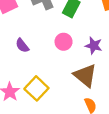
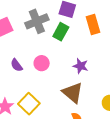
pink circle: (64, 42) -> (42, 63), moved

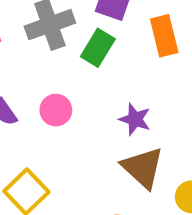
brown triangle: (73, 93) -> (143, 168), moved

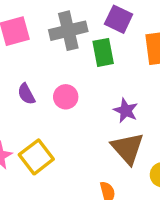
green rectangle: (98, 48) -> (103, 52), turned -48

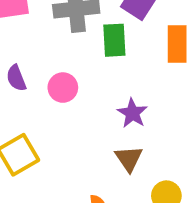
brown triangle: (128, 148) -> (129, 159), size x0.7

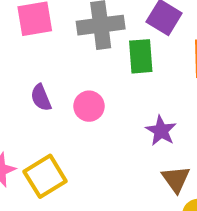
brown triangle: (129, 159) -> (176, 179), moved

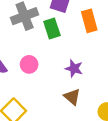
brown triangle: (176, 179) -> (72, 97), moved

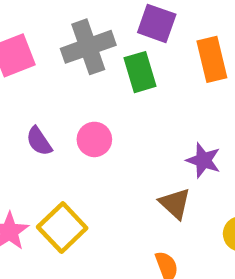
purple star: (74, 68) -> (203, 160), moved

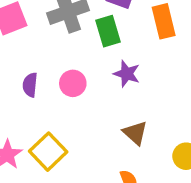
purple semicircle: (39, 141) -> (30, 85), turned 40
purple star: (203, 160) -> (127, 74), moved

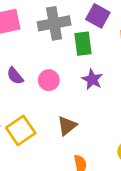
purple semicircle: (30, 85) -> (15, 76), turned -54
brown triangle: (135, 133) -> (67, 126), moved, turned 30

